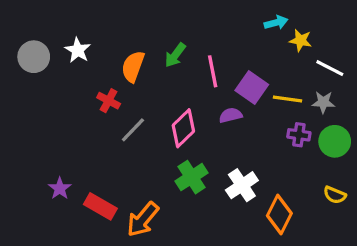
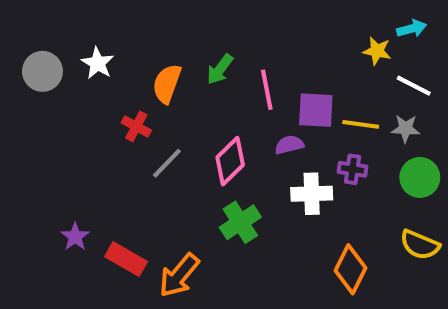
cyan arrow: (276, 23) -> (412, 29), moved
purple square: (252, 88) -> (316, 110), turned -32
purple cross: (299, 135) -> (353, 169), moved
white cross: (242, 185) -> (312, 194), moved, turned 32
yellow semicircle: (335, 195) -> (420, 245), size x1.4

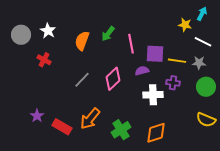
cyan arrow: (412, 29) -> (202, 14), turned -48
red cross: (136, 126) -> (44, 60), moved
green cross: (240, 222) -> (121, 130), moved
orange diamond: (350, 269) -> (156, 133), moved, turned 45
orange arrow: (179, 275) -> (90, 119), moved

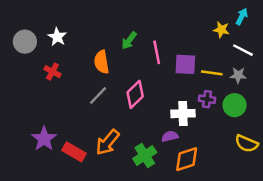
orange semicircle: (82, 41) -> (102, 62), moved, turned -30
purple semicircle: (142, 71) -> (170, 136), moved
green circle: (206, 87) -> (235, 105), moved
purple star: (37, 116) -> (44, 139), size x1.5

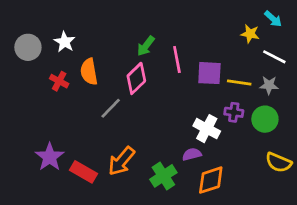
cyan arrow: (242, 16) -> (273, 19), turned 105
orange semicircle: (102, 62) -> (89, 72), moved
pink diamond: (135, 94) -> (136, 78), moved
white cross: (183, 114) -> (207, 129), turned 30

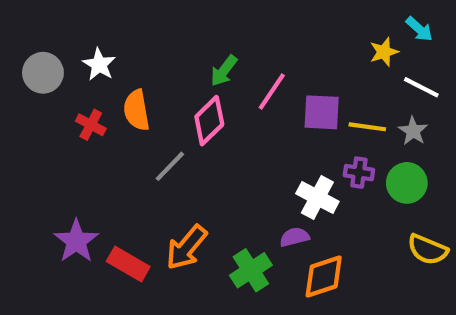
yellow star: (250, 34) -> (384, 52), turned -30
pink line: (177, 59) -> (272, 91), turned 45
gray star: (269, 85) -> (413, 131), turned 30

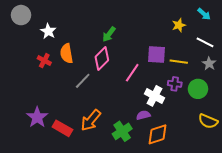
yellow star: (384, 52) -> (179, 25), moved
gray circle: (43, 73) -> (21, 15), moved
pink line: (272, 91) -> (132, 73), moved
gray star: (413, 131) -> (209, 64), moved

